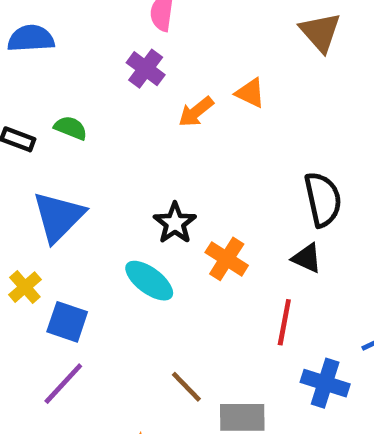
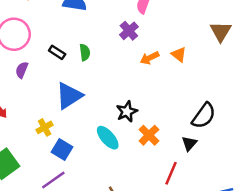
green semicircle: (71, 128) -> (85, 52), turned 49
black semicircle: (323, 199) -> (204, 116), turned 36
black triangle: (307, 258) -> (189, 143), turned 35

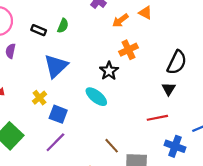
green semicircle: (85, 52) -> (63, 26), turned 40
orange cross: (149, 135) -> (128, 50), moved, turned 30
red line: (171, 173) -> (157, 118), turned 66

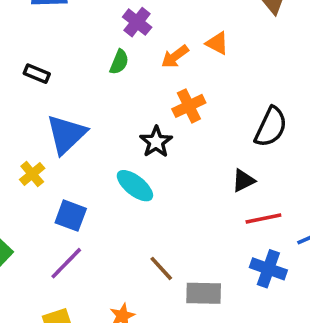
green semicircle: (63, 26) -> (119, 62), moved
black triangle: (169, 89) -> (243, 180), moved, turned 32
yellow cross: (40, 98) -> (32, 174), moved
red line: (157, 118) -> (263, 218), moved

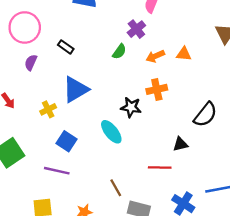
orange triangle: (217, 43) -> (184, 54), turned -35
black star: (156, 142) -> (131, 107), turned 30
red line: (263, 218) -> (160, 168), moved
purple line: (66, 263) -> (57, 171), turned 45

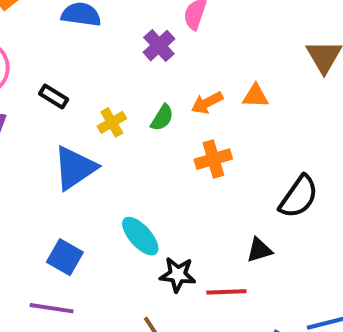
purple cross: (136, 29) -> (159, 46), moved
green semicircle: (119, 52) -> (162, 118), moved
black star: (131, 107) -> (178, 275), moved
yellow cross: (48, 109) -> (112, 122), moved

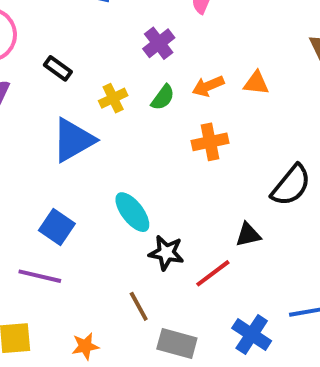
purple cross: (159, 46) -> (159, 43), moved
red line: (226, 292) -> (213, 273), turned -39

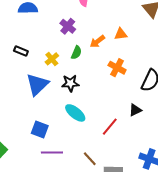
orange cross: (210, 142) -> (117, 68), moved, turned -36
black star: (166, 253) -> (70, 83), moved
red line: (213, 273) -> (110, 127), moved
purple line: (40, 276) -> (52, 152), moved

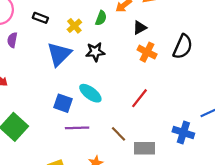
orange cross: (117, 68) -> (147, 52), moved
black triangle: (135, 110) -> (140, 28), moved
cyan ellipse: (75, 113) -> (90, 93), moved

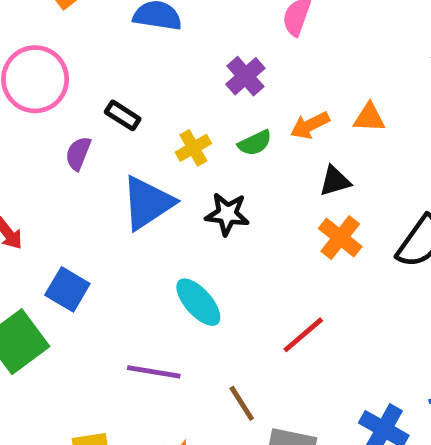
green semicircle: (101, 18) -> (255, 143), turned 32
purple semicircle: (12, 40) -> (78, 153), moved
blue square: (63, 103) -> (67, 289), moved

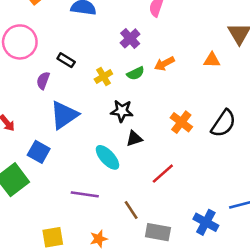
orange triangle: (369, 118) -> (212, 60), moved
black triangle: (335, 181) -> (134, 139), moved
blue triangle: (148, 203) -> (64, 115), moved

